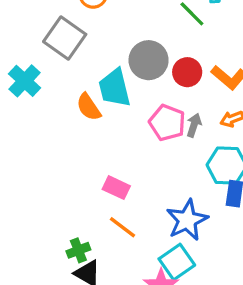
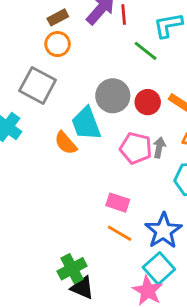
pink rectangle: (116, 188) -> (118, 203), moved
orange line: (122, 227) -> (120, 233), moved
green cross: (78, 250) -> (72, 269), size x1.4

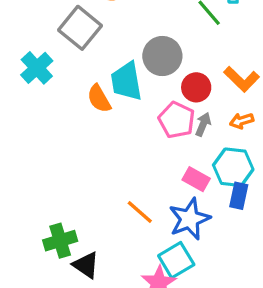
red circle: (148, 102) -> (196, 87), moved
pink rectangle: (118, 203) -> (196, 179), moved
green cross: (72, 269) -> (60, 241), moved

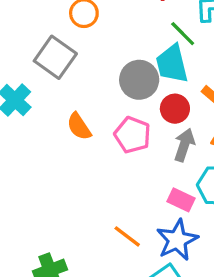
cyan trapezoid: (126, 81) -> (172, 64), moved
pink pentagon: (177, 120) -> (132, 135), moved
gray arrow: (203, 124) -> (184, 145), size x1.4

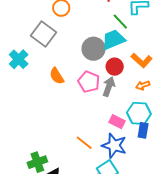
cyan trapezoid: (172, 64) -> (113, 40), turned 80
gray arrow: (184, 145) -> (109, 87), moved
blue star: (177, 240) -> (114, 146), turned -30

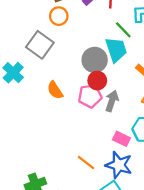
cyan trapezoid: (113, 40) -> (116, 50), turned 95
red circle: (115, 67) -> (97, 81), moved
pink pentagon: (89, 82) -> (90, 96), turned -30

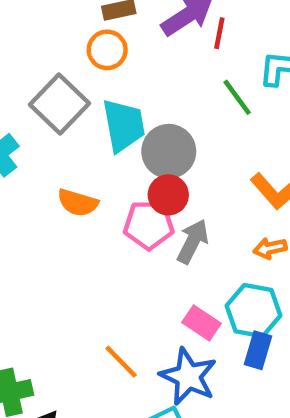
cyan trapezoid: (116, 50) -> (124, 125), moved
orange semicircle: (55, 90) -> (78, 203), turned -48

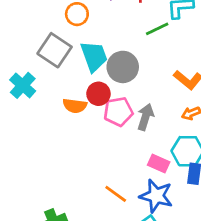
green line: (237, 97) -> (157, 29), turned -70
red circle: (168, 195) -> (98, 94), moved

